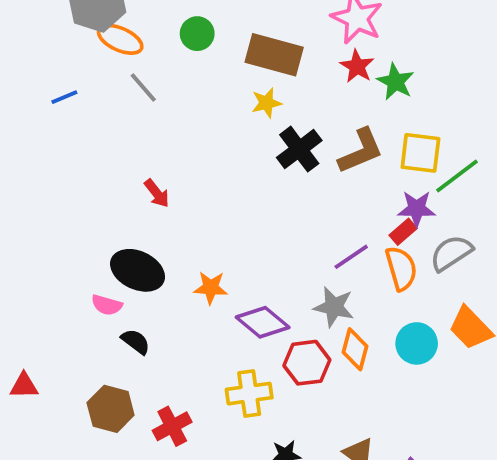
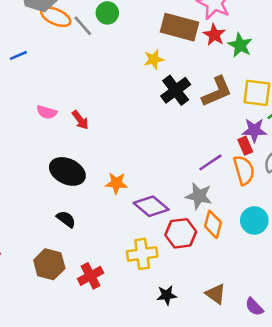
brown rectangle: (274, 55) -> (180, 27), moved
gray line: (143, 87) -> (83, 26), moved
red rectangle: (403, 232) -> (245, 146), turned -72
pink semicircle: (107, 305) -> (47, 112), moved

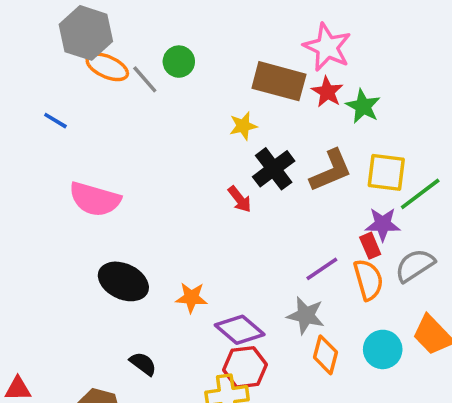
blue line: (18, 55) -> (55, 121), turned 54
pink semicircle: (47, 112) -> (95, 199), size x1.8
red arrow: (80, 120) -> (240, 199), moved
black semicircle: (66, 219) -> (143, 364), moved
red hexagon: (181, 233) -> (245, 367), moved

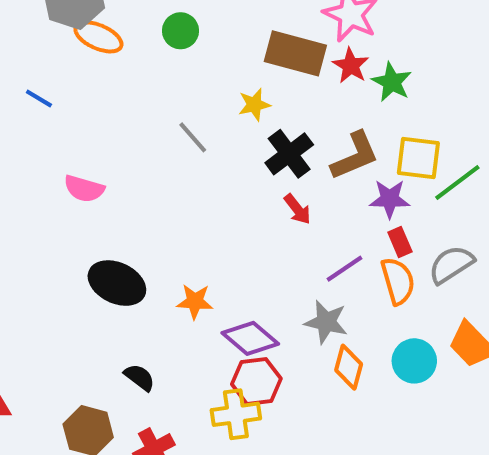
gray line: (145, 79) -> (193, 137), moved
pink semicircle: (95, 199) -> (84, 189), size x0.7
red arrow: (240, 199) -> (297, 209), moved
purple star: (383, 224) -> (390, 199), moved

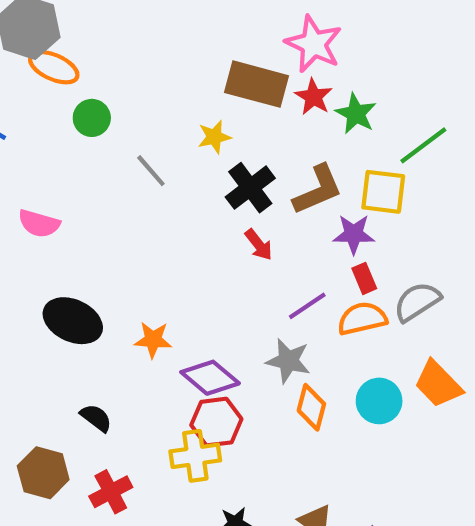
green circle: (180, 31) -> (92, 118), moved
green line: (457, 183) -> (423, 145), moved
orange semicircle: (398, 281) -> (362, 319), turned -87

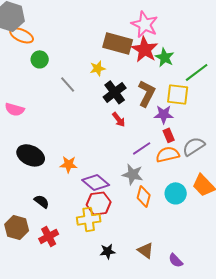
red star: (314, 97) -> (145, 49), size x1.5
brown L-shape: (318, 190) -> (147, 93), turned -40

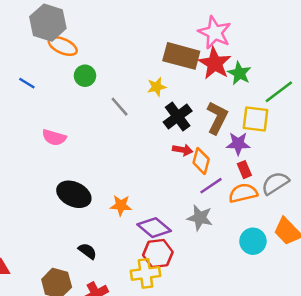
red arrow: (119, 119) -> (183, 150), turned -42
orange diamond: (144, 196) -> (201, 161), moved

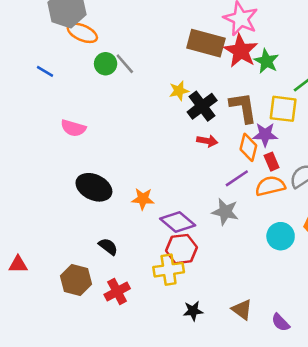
yellow star: (157, 87) -> (179, 91), moved
gray line: (120, 107) -> (125, 64), moved
brown L-shape: (217, 118) -> (243, 107), turned -36
orange diamond: (201, 161) -> (248, 147), moved

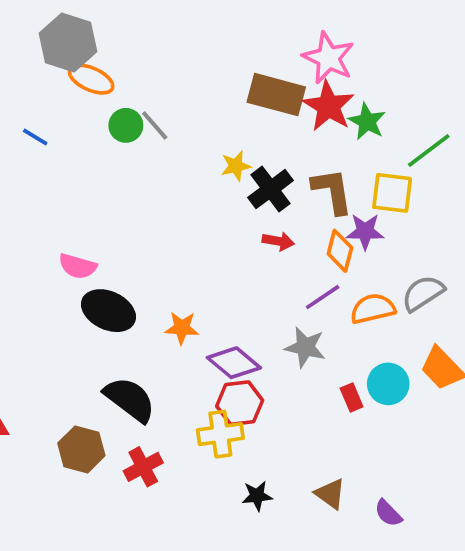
pink semicircle: (73, 128) -> (78, 266), moved
red rectangle: (272, 162) -> (352, 397), moved
black semicircle: (108, 246) -> (130, 399), size x1.8

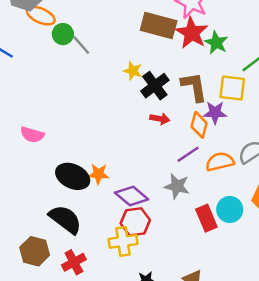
green circle: (126, 125) -> (63, 34), moved
yellow star: (236, 166) -> (133, 71), turned 30
black ellipse: (108, 311) -> (73, 176), moved
red rectangle: (352, 397) -> (206, 218), size x1.5

